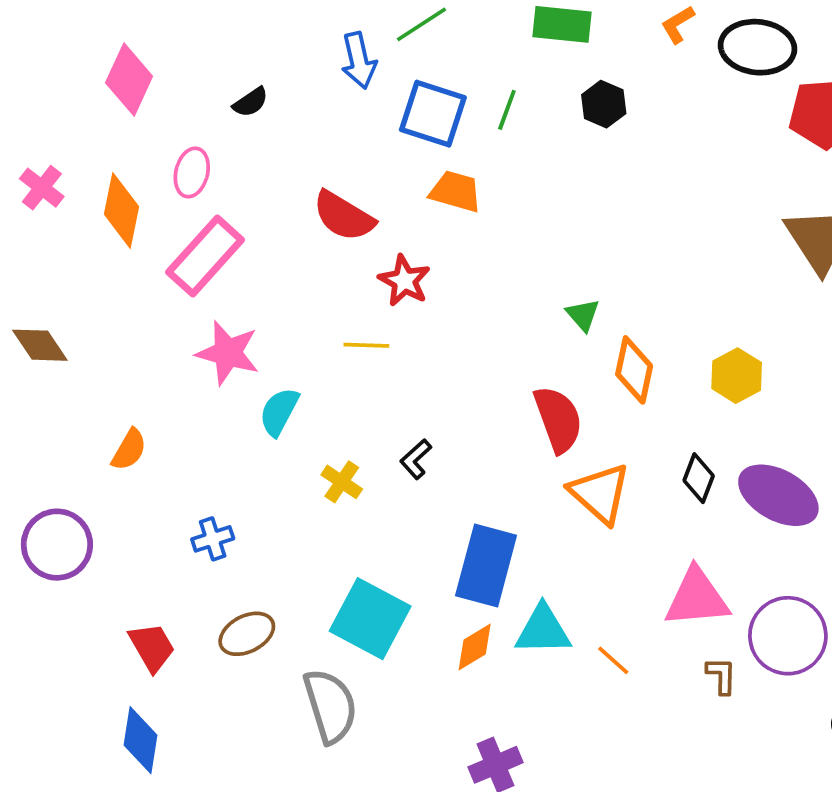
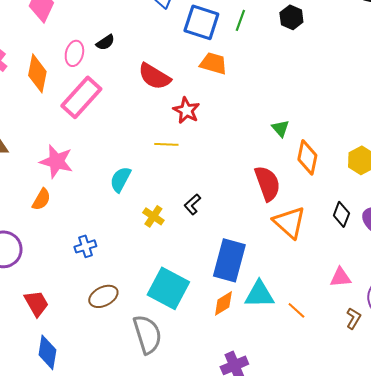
black semicircle: (251, 102) -> (105, 42), moved
pink star: (228, 353) -> (56, 161), moved
pink triangle: (697, 598) -> (340, 277), size x0.6
red trapezoid: (152, 647) -> (36, 303), moved
brown L-shape: (721, 676) -> (353, 318), turned 30

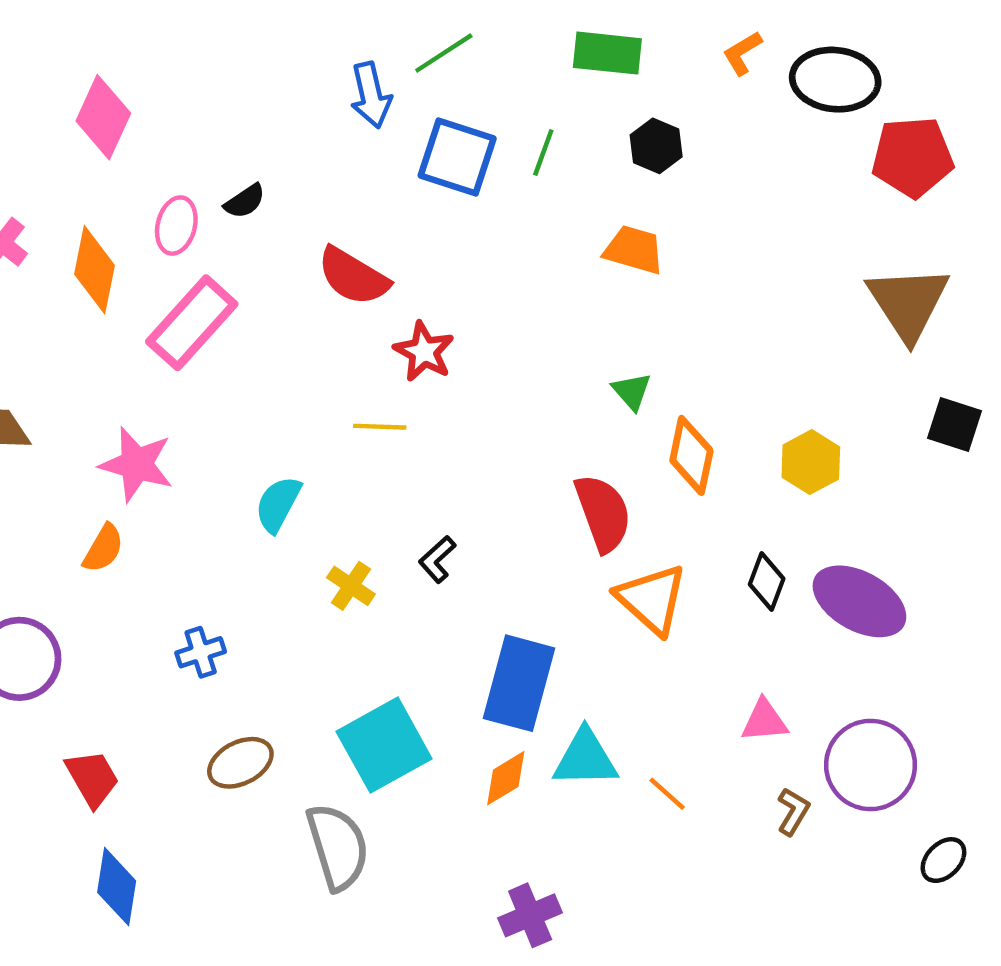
orange trapezoid: (213, 63) -> (634, 250), moved
cyan square: (168, 288) -> (384, 745), turned 33

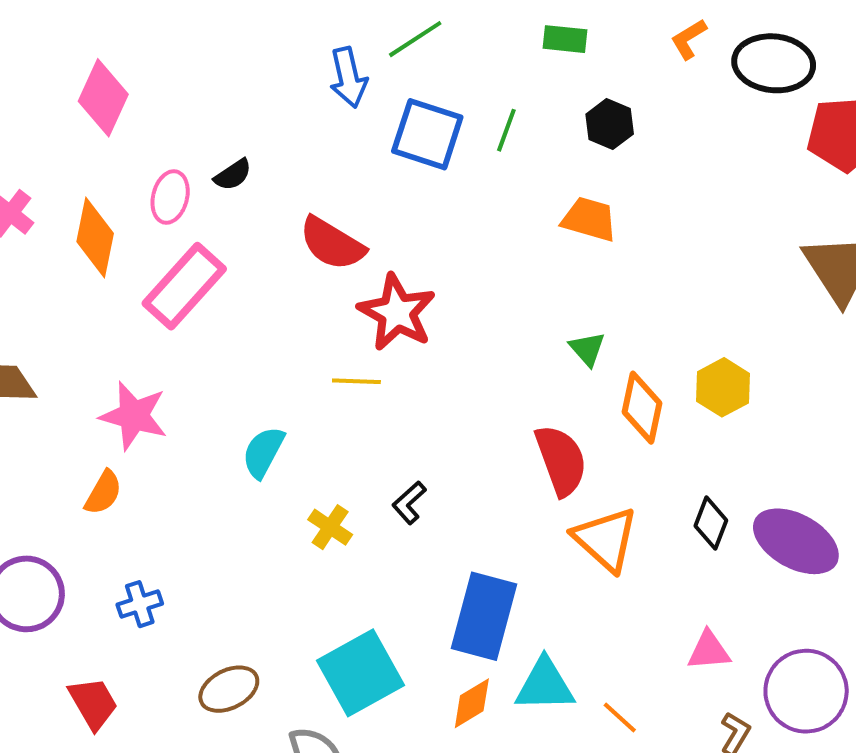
green rectangle: (607, 53) -> (565, 39), size x0.7
red star: (424, 352) -> (397, 312), size x1.4
yellow hexagon: (811, 462) -> (723, 387), moved
blue cross: (201, 652) -> (140, 604), moved

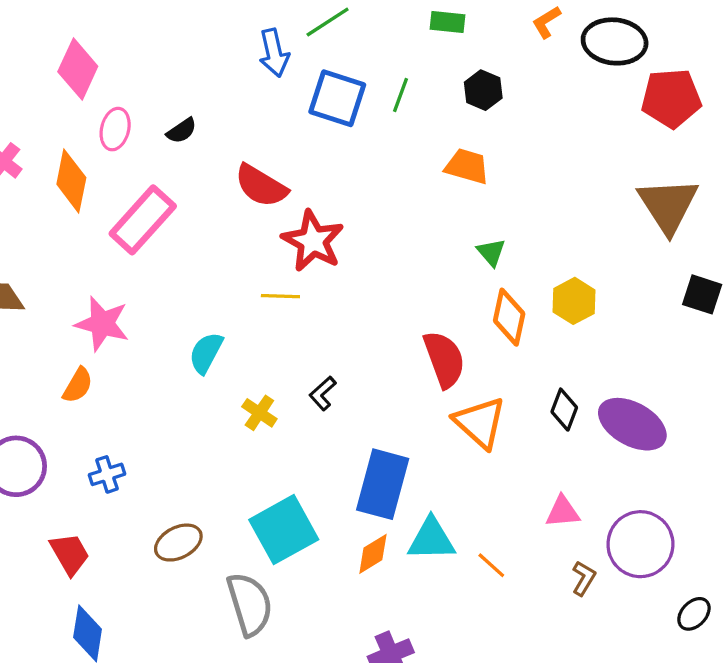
pink ellipse: (170, 197) -> (115, 129), moved
green triangle: (587, 349) -> (491, 252), moved

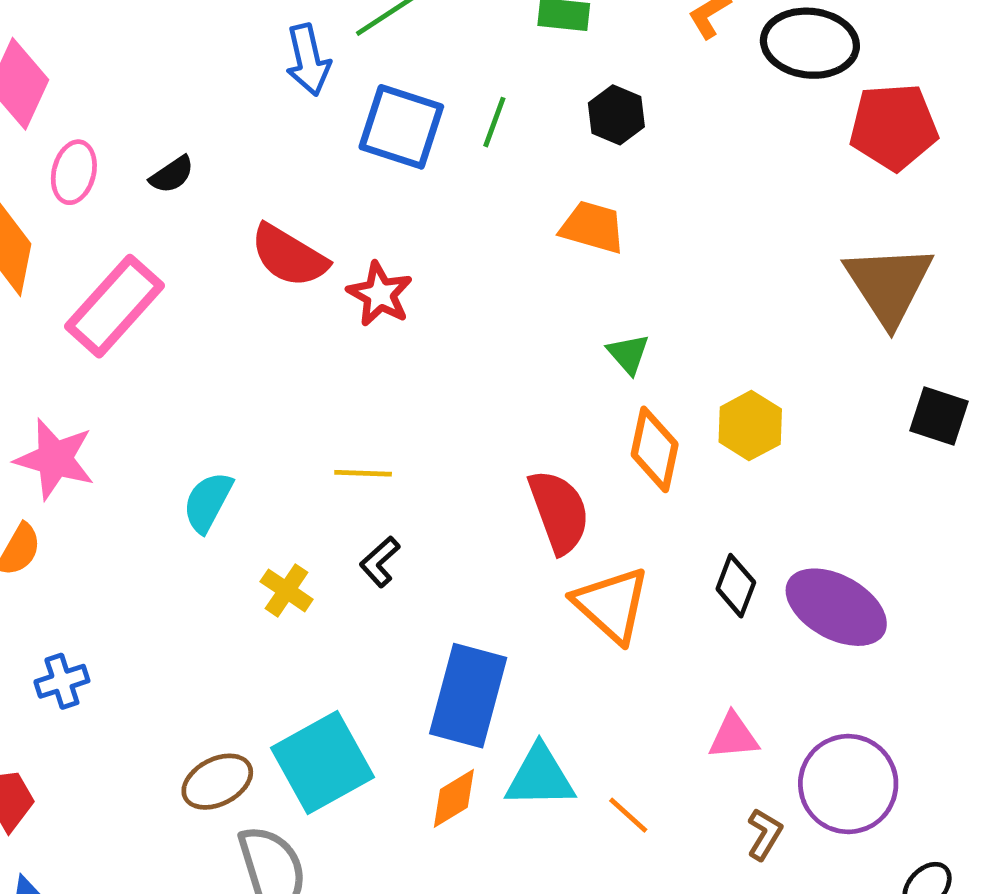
red star: (313, 241) -> (380, 294), moved, size x0.7
yellow line: (280, 296) -> (363, 473), moved
brown ellipse: (178, 543) -> (217, 782), moved

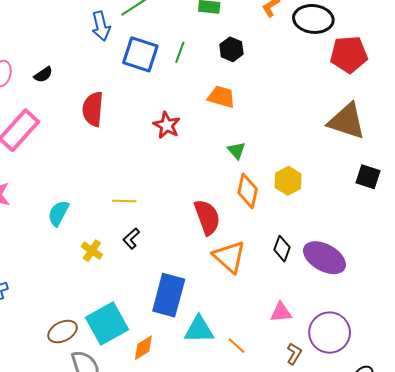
red semicircle: (289, 256) -> (93, 109), turned 64
brown triangle: (889, 285) -> (347, 121), turned -39
red star: (380, 294) -> (167, 125), moved
orange diamond: (454, 798) -> (143, 348), moved

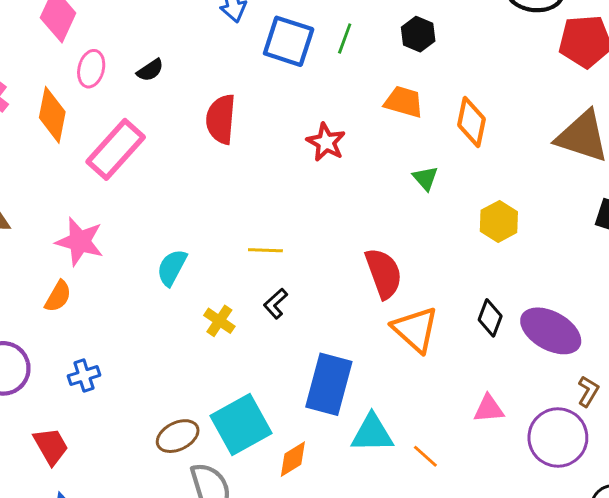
orange diamond: (248, 191) -> (471, 122), moved
brown L-shape: (294, 354) -> (588, 391), moved

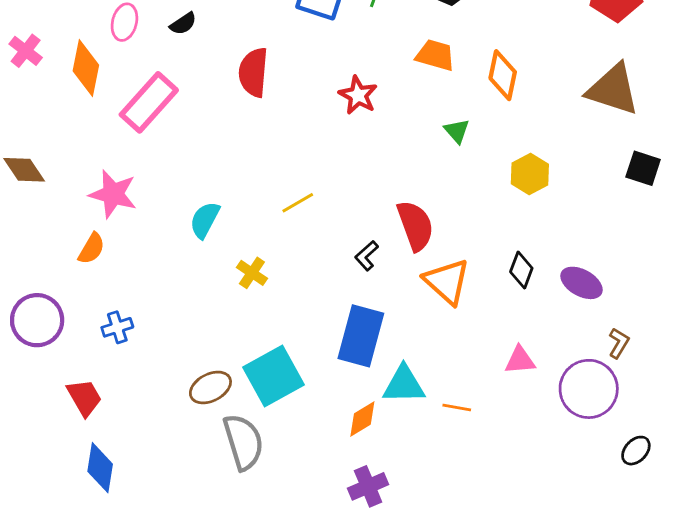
yellow line: (265, 250) -> (298, 203), turned -32
black L-shape: (276, 304) -> (367, 256), moved
purple ellipse: (551, 331) -> (582, 283), size x0.7
orange line: (425, 456) -> (457, 408), turned -32
orange diamond: (293, 459) -> (362, 419), moved

